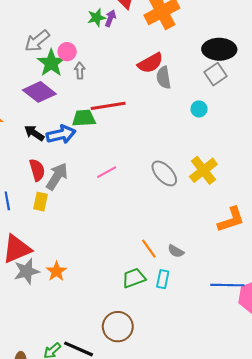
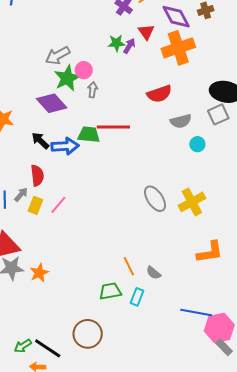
gray semicircle: (164, 78) -> (181, 121), moved, turned -105
pink line: (107, 172) -> (58, 205), moved, turned -30
gray arrow: (57, 176) -> (21, 195), moved, size x0.6

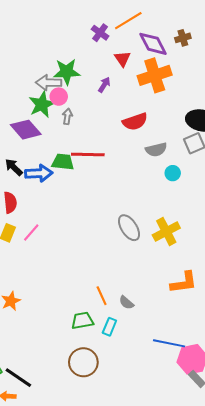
green star: (116, 43) -> (67, 72), moved, size x1.5
purple arrow: (129, 46) -> (104, 85), moved
gray arrow: (58, 55) -> (49, 83), moved, turned 30
brown circle: (88, 334) -> (83, 362), moved

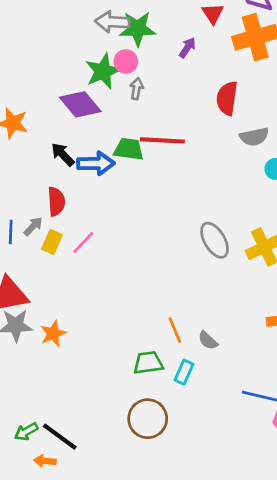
gray arrow: (49, 83) -> (112, 22), moved
red semicircle: (135, 122) -> (227, 98), turned 115

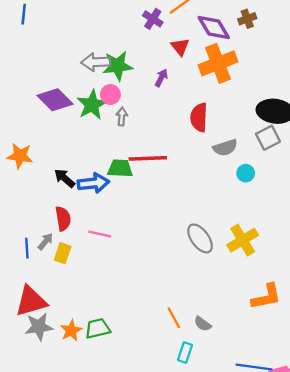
purple diamond: (80, 104) -> (55, 100), moved
pink line: (83, 243) -> (100, 234), moved, turned 65
green trapezoid: (148, 363) -> (98, 328), moved

